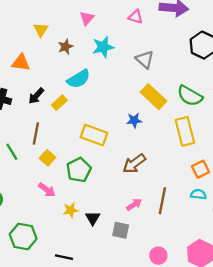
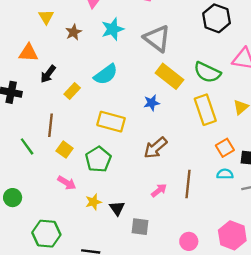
gray triangle: (145, 59) -> (157, 39), size x1.4
cyan semicircle: (79, 79) -> (106, 74), moved
black arrow: (36, 96) -> (48, 74), moved
gray square: (121, 230) -> (140, 227), moved

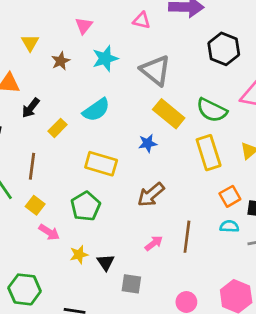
yellow square: (65, 150) -> (35, 205), moved

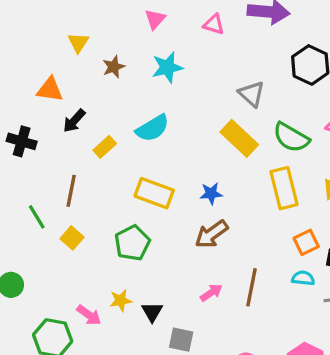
pink triangle: (84, 26) -> (155, 19), moved
gray triangle: (156, 70) -> (252, 94), moved, size x0.7
blue star: (148, 143) -> (211, 193), moved
pink arrow: (49, 232) -> (89, 315), moved

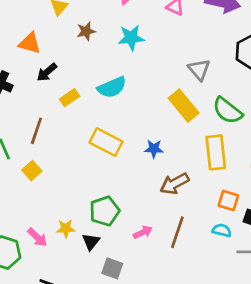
brown arrow: (212, 234) -> (174, 184), moved
orange square: (306, 242) -> (228, 201), turned 35
green pentagon: (132, 243) -> (104, 211), moved

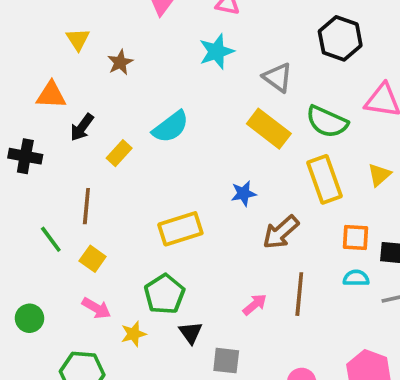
cyan star: (131, 38) -> (216, 52), moved
yellow rectangle: (106, 142) -> (180, 229), moved, turned -32
green pentagon: (104, 211) -> (164, 294), moved
yellow star: (66, 229) -> (133, 334), moved
pink arrow: (37, 237) -> (96, 308), moved

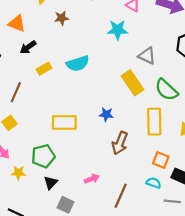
gray triangle: (278, 77) -> (147, 56), turned -30
brown arrow: (281, 232) -> (120, 143), turned -45
brown line: (299, 294) -> (121, 196), moved

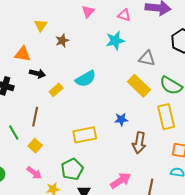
black arrow: (28, 47) -> (37, 74), turned -119
pink arrow: (92, 179) -> (121, 180), size x1.5

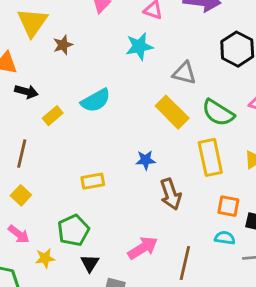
yellow triangle: (41, 25) -> (32, 22), size x1.6
yellow rectangle: (85, 135) -> (93, 181), size x0.7
brown arrow: (139, 143) -> (171, 194), turned -30

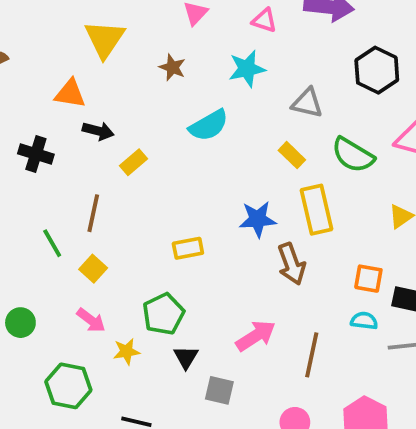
brown star: (63, 45) -> (172, 67), moved, turned -30
cyan semicircle: (96, 100) -> (209, 125), moved
yellow rectangle: (172, 112) -> (292, 155), size x0.6
yellow rectangle: (210, 157) -> (316, 210), moved
blue star: (146, 160) -> (258, 219), size x1.4

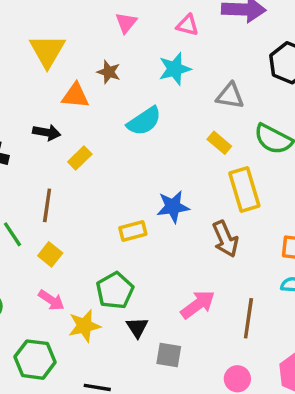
orange triangle: (70, 94) -> (75, 96), moved
blue star: (258, 219) -> (173, 207), moved
yellow star: (126, 351) -> (84, 326), size x1.4

